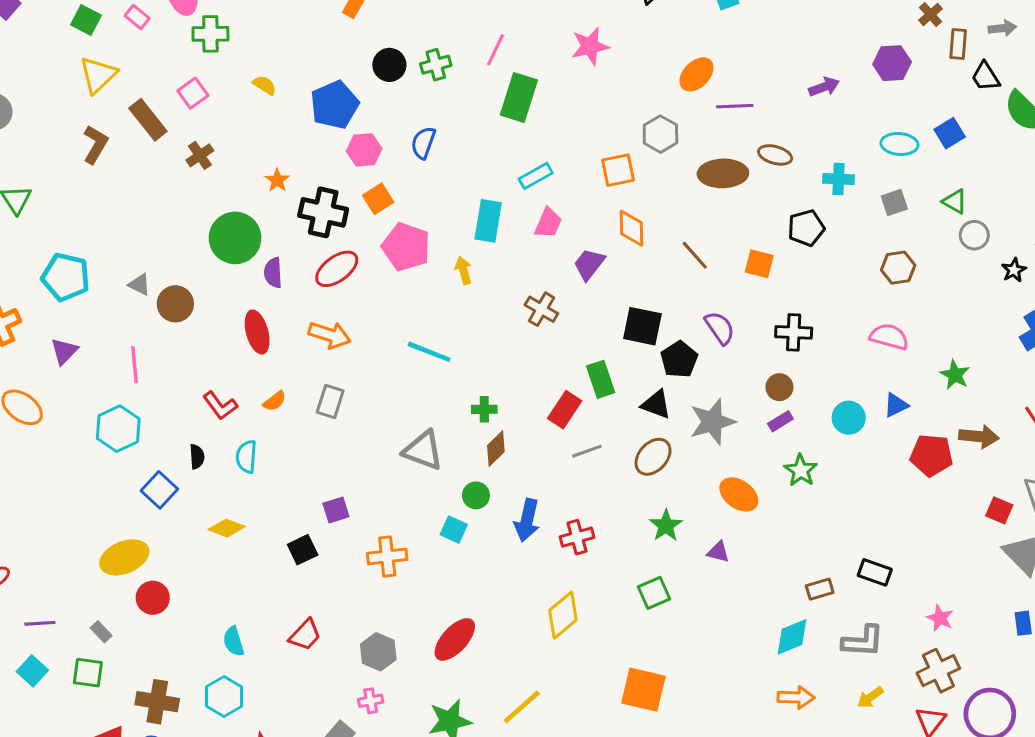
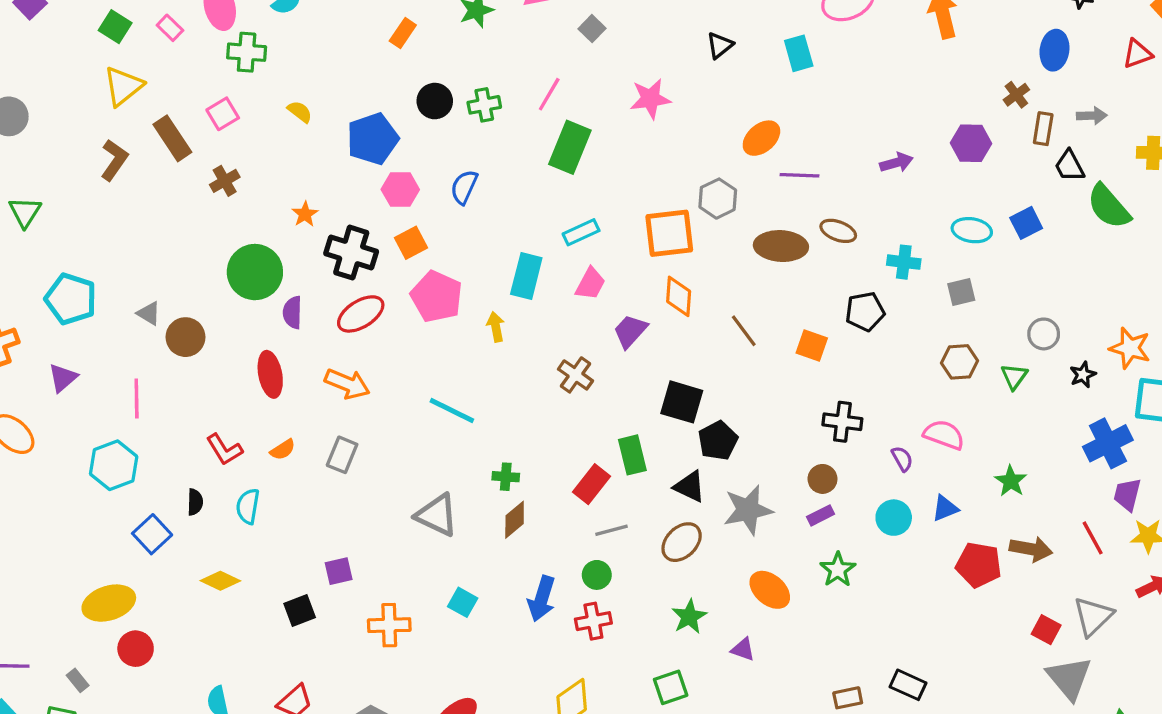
orange square: (618, 170) -> (669, 233), size x1.4
green triangle: (955, 202) -> (1014, 376), moved, turned 32
purple semicircle: (720, 328) -> (902, 459), moved, size x0.7
green circle: (476, 495) -> (597, 575), moved

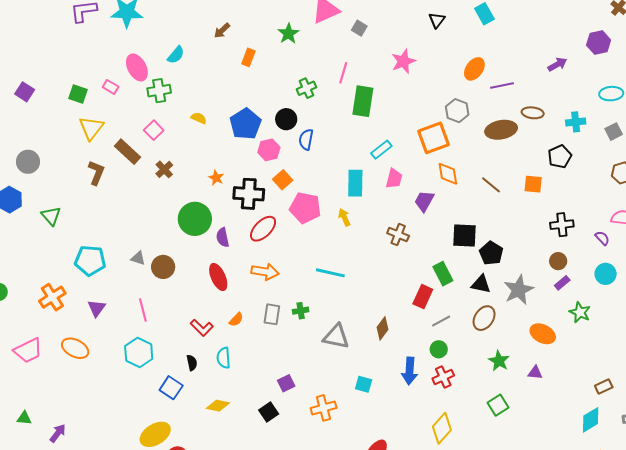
black circle: (435, 101) -> (286, 119), moved
green cross: (506, 477) -> (301, 311), moved

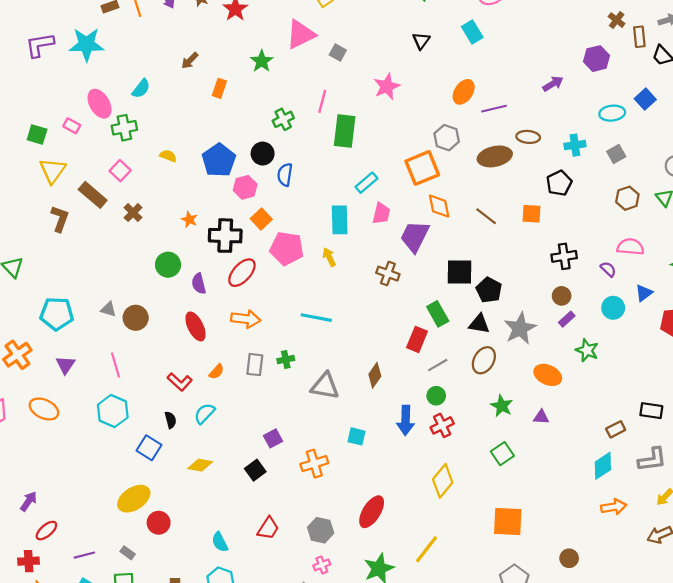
purple trapezoid: (424, 201) -> (415, 236), size x1.4
green circle: (195, 219) -> (168, 265), size x0.7
cyan semicircle: (224, 358) -> (204, 413), turned 50

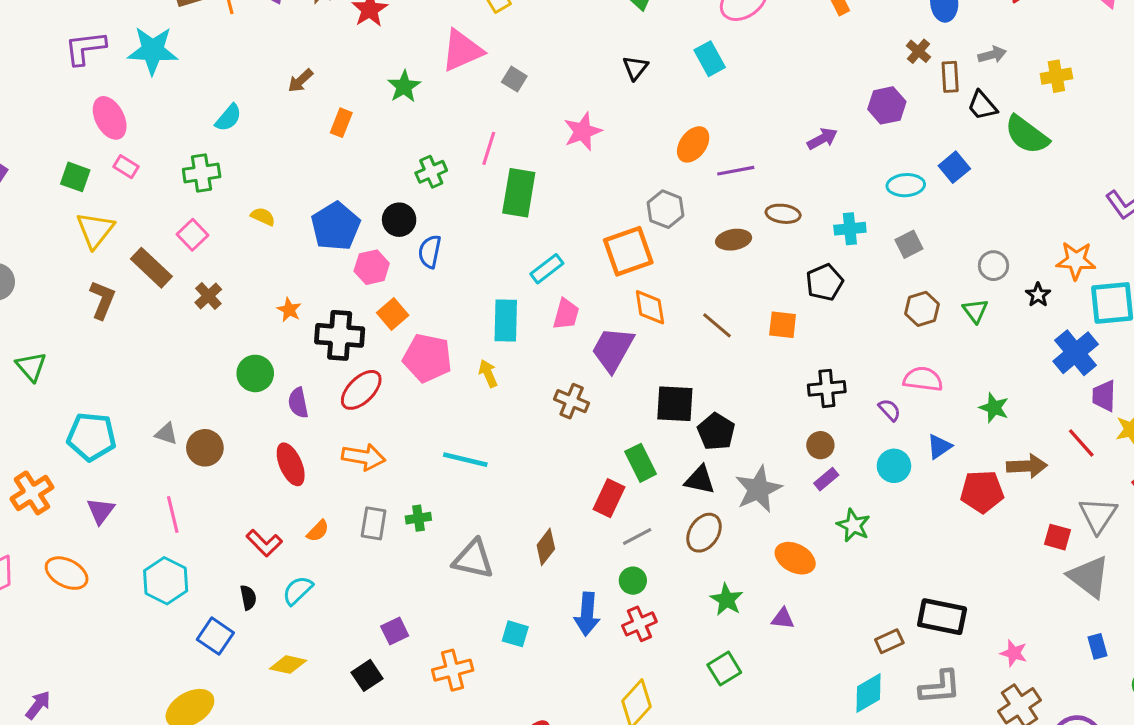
pink ellipse: (99, 104) -> (110, 118), moved
brown ellipse: (495, 156) -> (734, 240), size x0.7
black rectangle: (651, 411) -> (942, 617), size x1.4

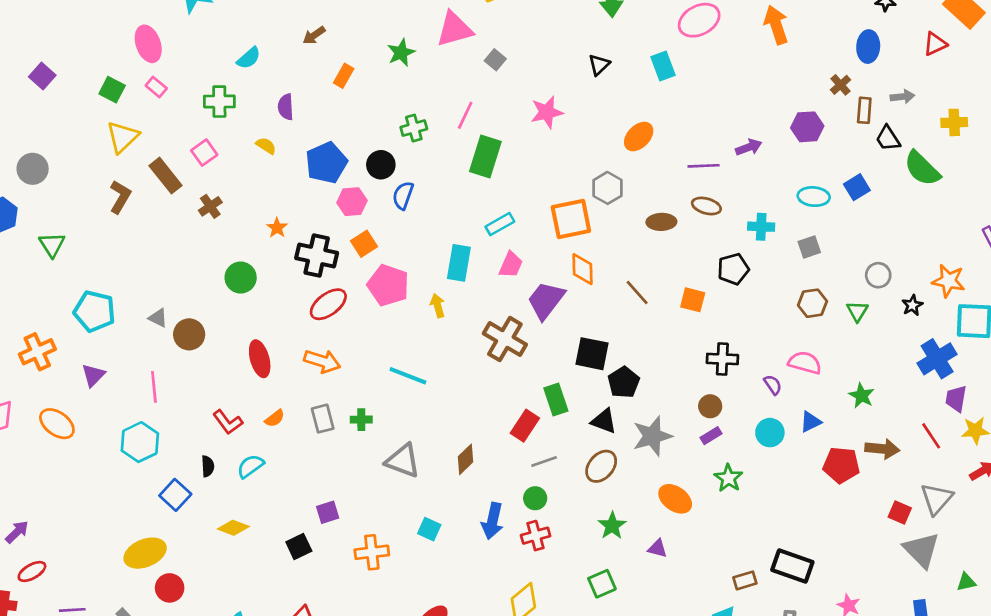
purple line: (736, 171) -> (704, 166), moved
brown cross: (572, 401) -> (505, 339), size x1.5
purple semicircle: (298, 403) -> (286, 107), moved
gray rectangle: (374, 523) -> (323, 419), turned -32

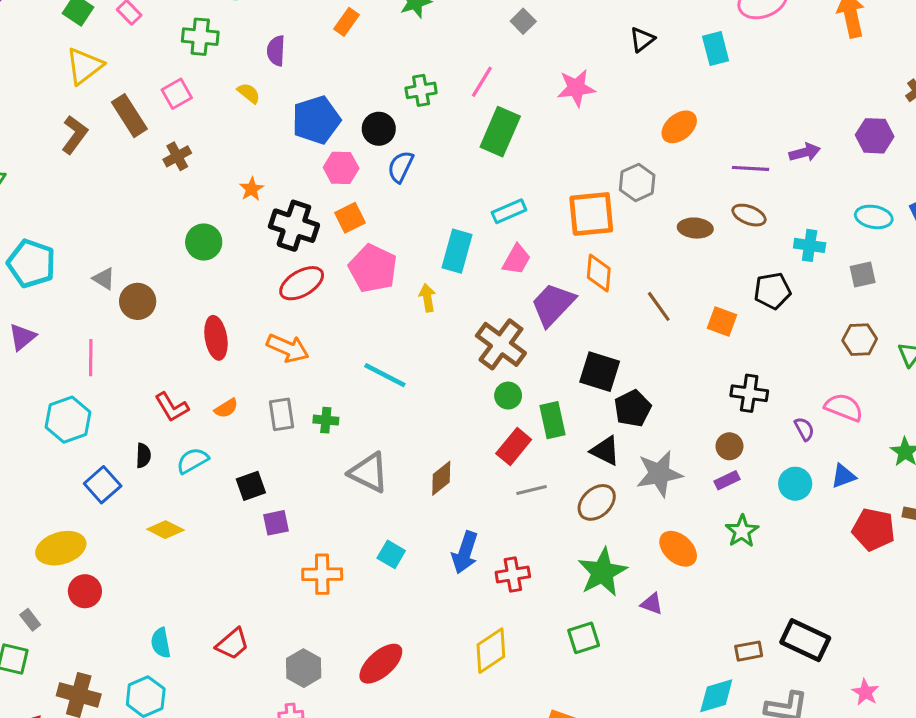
green circle: (535, 498) -> (508, 396), moved
green star: (612, 526) -> (602, 572), size x1.5
black square: (299, 546) -> (251, 486), moved

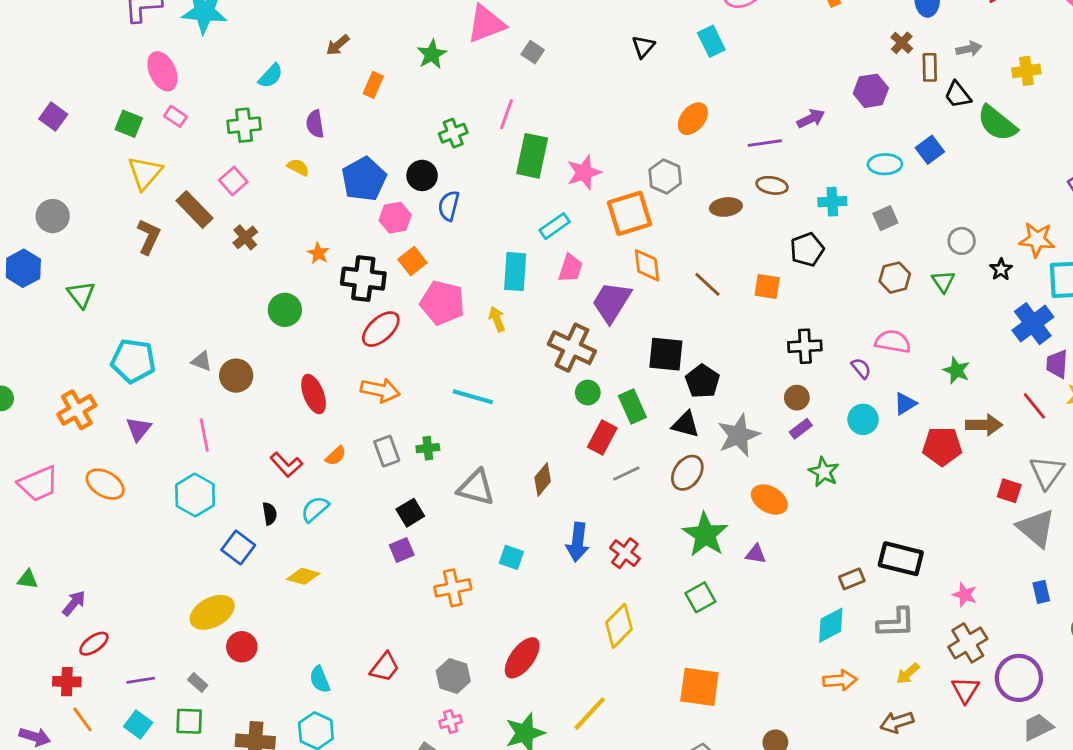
pink star: (576, 88) -> (584, 172), moved
black square: (251, 486) -> (410, 513), moved
red cross: (513, 575) -> (625, 553), turned -32

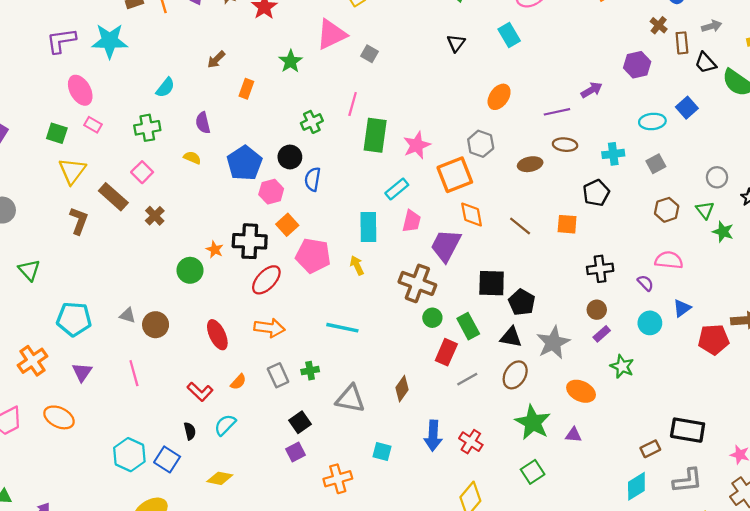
orange star: (318, 253) -> (215, 250), moved
green star: (956, 370) -> (723, 232), moved
cyan hexagon: (195, 495) -> (129, 455), moved

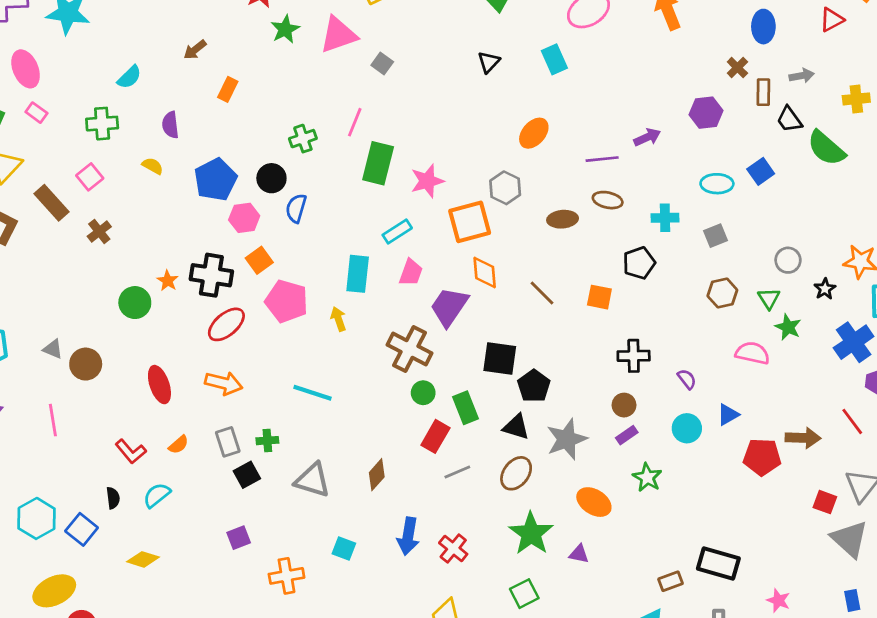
green star: (291, 61) -> (285, 29), moved
pink semicircle: (669, 260) -> (752, 353), moved
black square: (300, 422) -> (247, 475), moved

